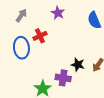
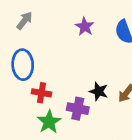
purple star: (58, 13) -> (85, 27), moved
red cross: (40, 36) -> (41, 93), moved, turned 32

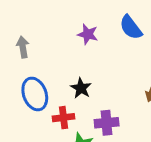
gray arrow: (25, 21) -> (23, 47), turned -30
black star: (99, 91) -> (81, 88), moved, turned 30

